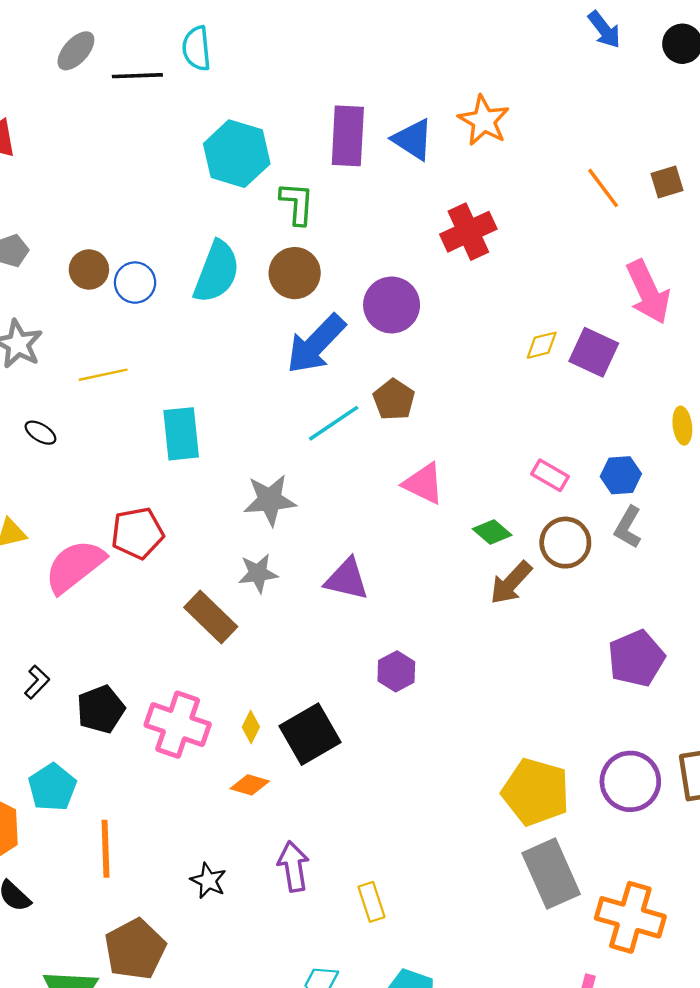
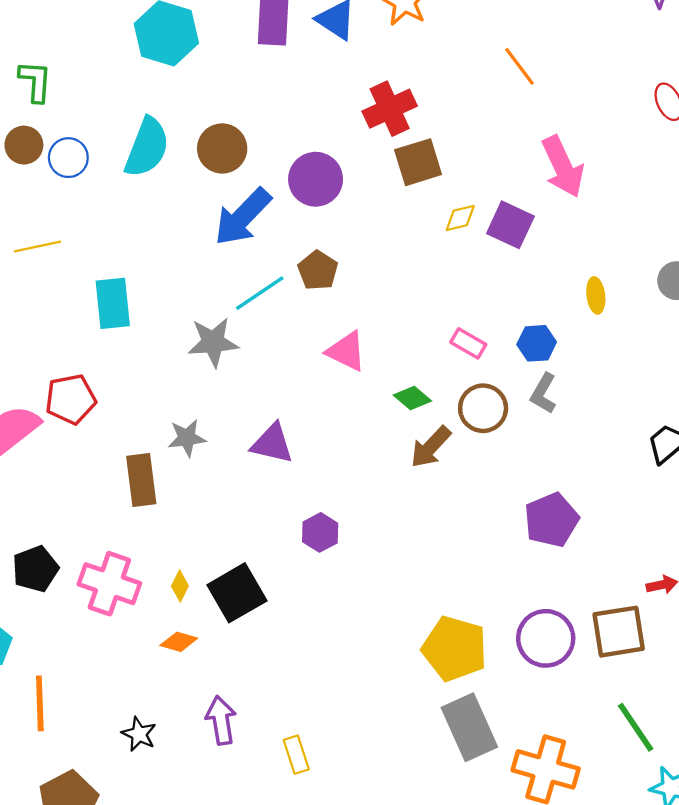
brown square: (667, 182) -> (418, 162), moved, size x1.5
green L-shape: (297, 203) -> (35, 81), moved
gray star: (270, 500) -> (213, 342), moved
brown rectangle: (211, 617) -> (141, 480), turned 39

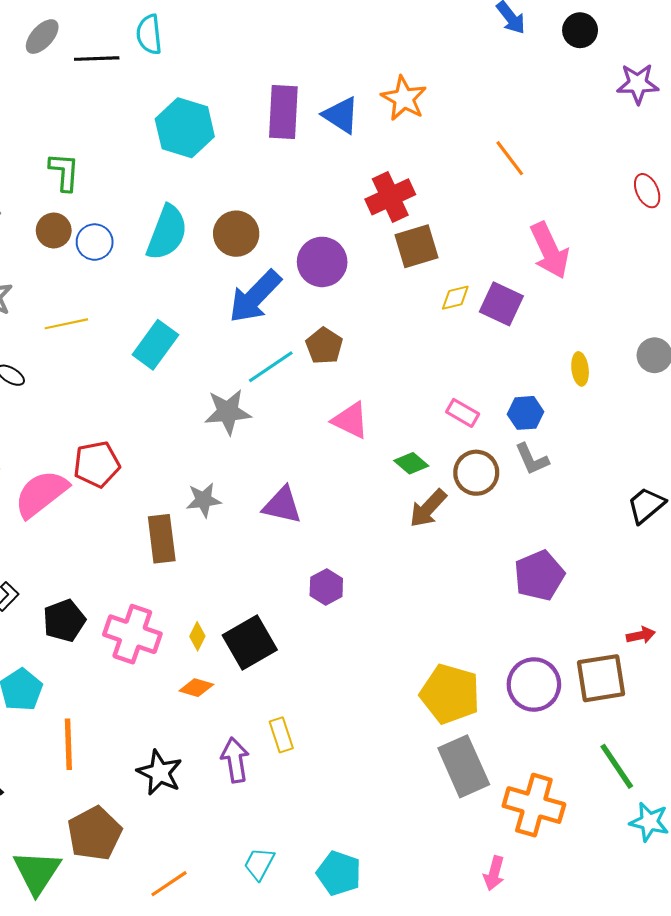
cyan rectangle: (113, 303) -> (155, 345), moved, turned 42
gray L-shape: (543, 393) -> (532, 459), turned -54
black star: (139, 734) -> (160, 773), size x1.4
yellow rectangle: (296, 755) -> (281, 735), moved

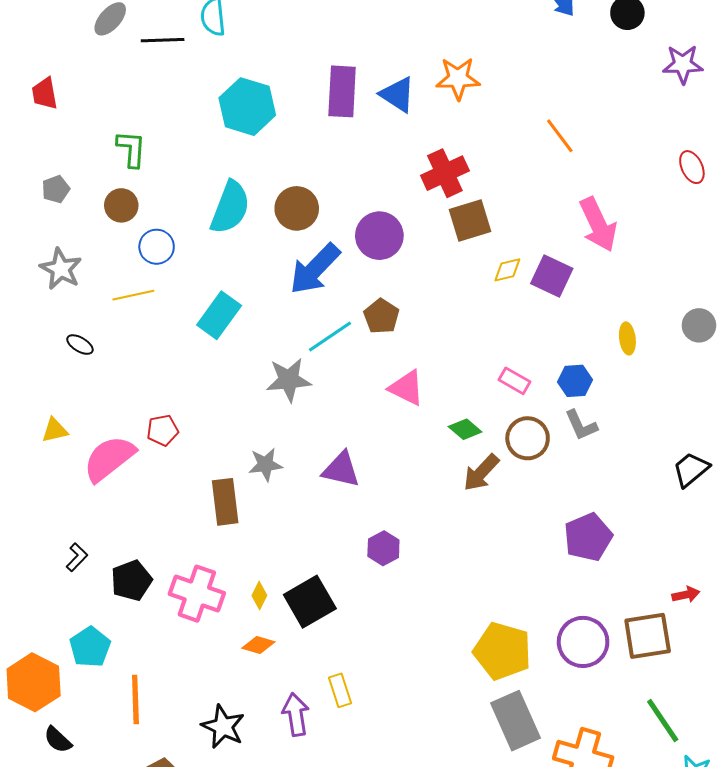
orange star: (404, 98) -> (458, 78), turned -30
blue circle: (95, 242) -> (157, 247), moved
red pentagon: (97, 464) -> (163, 430), size x0.7

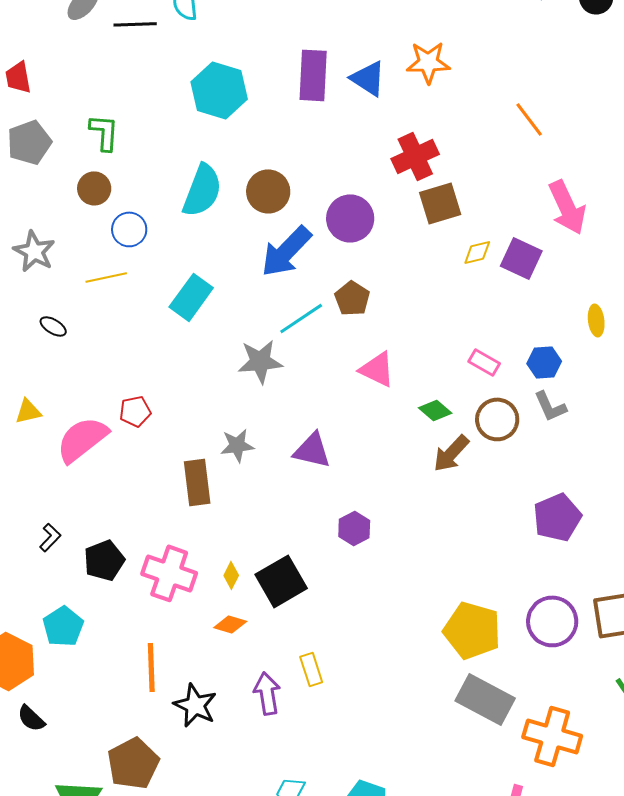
gray pentagon: (56, 189) -> (29, 142), moved, size x1.6
orange line: (135, 699) -> (151, 667), moved
gray rectangle: (515, 721) -> (485, 699), turned -38

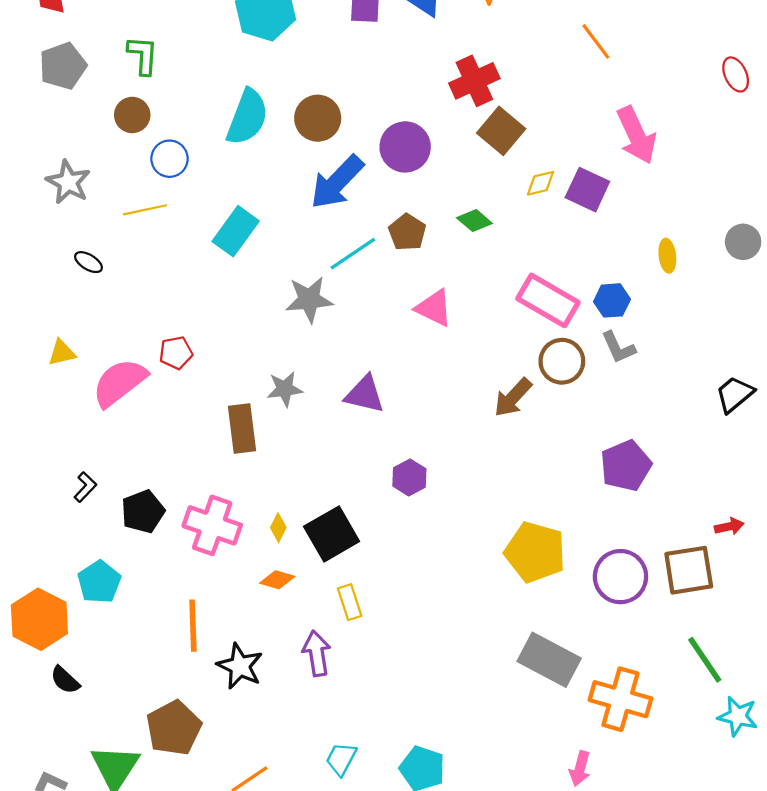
brown square: (440, 203) -> (501, 131), turned -33
pink rectangle: (484, 362) -> (548, 300), size x1.8
green diamond: (435, 410) -> (474, 221), moved
yellow pentagon: (472, 630) -> (535, 552), moved
yellow rectangle: (311, 669) -> (350, 602), moved

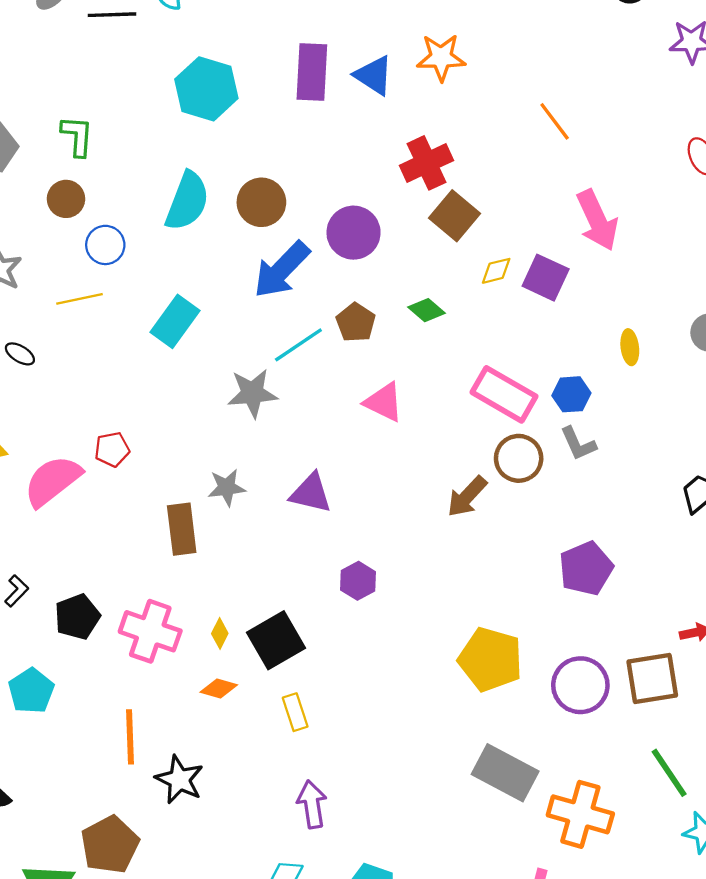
purple arrow: (317, 653) -> (312, 804), moved

